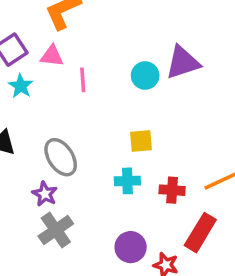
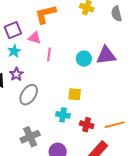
gray ellipse: (61, 157) -> (29, 95), turned 55
purple star: (45, 194) -> (16, 74), moved
gray cross: (56, 230) -> (30, 137), moved

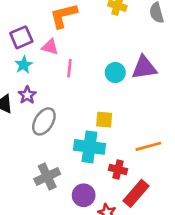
cyan cross: (63, 115) -> (89, 147), size x1.6
red cross: (87, 125) -> (118, 170), moved
orange line: (115, 125) -> (148, 146), moved

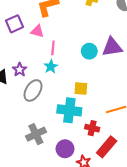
cyan star: (24, 65) -> (51, 67), moved

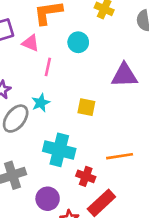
cyan circle: (89, 51) -> (78, 42), moved
cyan star: (51, 67) -> (41, 103), moved
yellow square: (81, 89) -> (86, 107), moved

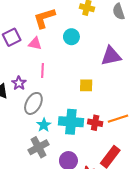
pink line: (48, 67) -> (42, 71), moved
cyan star: (41, 103) -> (44, 125), moved
red cross: (86, 176) -> (95, 123), moved

